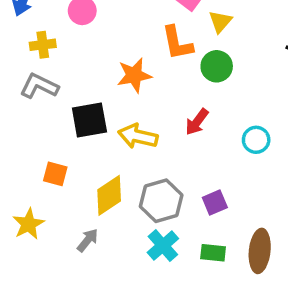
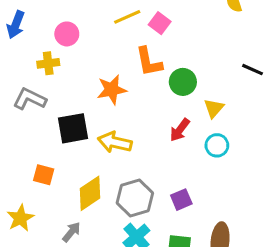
yellow triangle: (220, 21) -> (214, 108), moved
yellow cross: (43, 45) -> (48, 63), moved
red arrow: (197, 122) -> (180, 130), moved

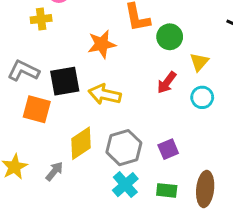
gray L-shape: (30, 99) -> (23, 71), moved
orange square: (44, 175) -> (37, 109), moved, size x1.4
gray arrow: (71, 232) -> (54, 171), moved

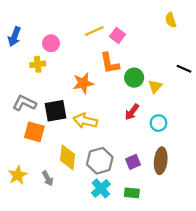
yellow triangle: (199, 62) -> (155, 86), moved
yellow diamond: (81, 143) -> (68, 157), turned -50
gray arrow: (54, 171) -> (48, 178), turned 112
brown ellipse: (205, 189) -> (161, 161), moved

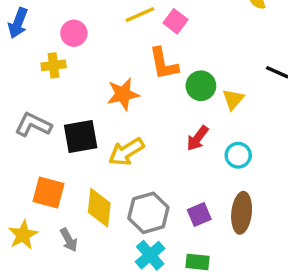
yellow arrow: (85, 121) -> (126, 152), turned -45
orange square: (34, 132) -> (48, 192), moved

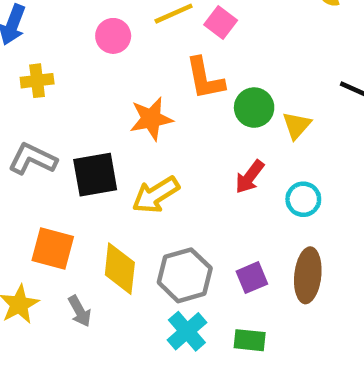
pink circle: (74, 33) -> (113, 36), moved
yellow cross: (54, 65) -> (37, 81), moved

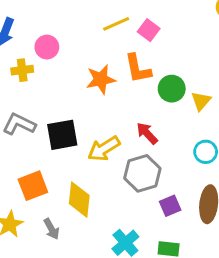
pink circle: (113, 36) -> (47, 47), moved
orange star: (151, 119) -> (101, 79), moved
red arrow: (250, 177) -> (147, 133), moved, turned 100
orange square: (53, 248) -> (33, 186), turned -36
gray hexagon: (185, 275) -> (142, 173), moved

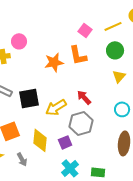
yellow line: (116, 24) -> (113, 26), moved
green circle: (172, 89) -> (115, 50), moved
purple square: (170, 206) -> (65, 142), moved

